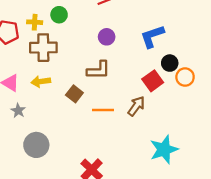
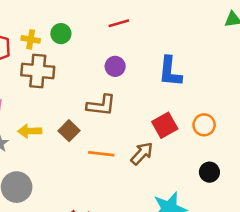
blue L-shape: (152, 36) -> (170, 72), turned -72
black circle: (170, 63) -> (209, 172), moved
yellow arrow: (41, 82) -> (30, 131), moved

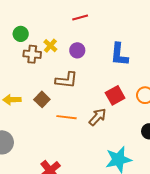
green circle: (61, 34) -> (21, 34), moved
yellow cross: (31, 39) -> (50, 46), moved, turned 32
brown cross: (38, 71) -> (32, 54), moved, size x0.7

